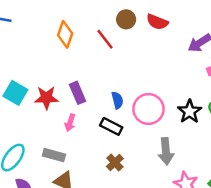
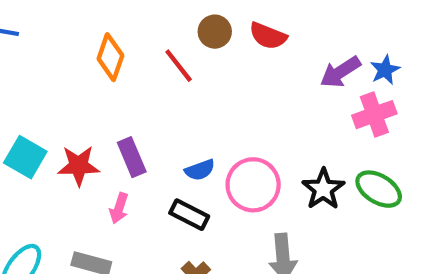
blue semicircle: (117, 100) -> (200, 170), turned 84

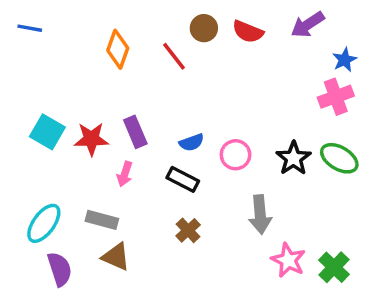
purple arrow: (340, 72) -> (308, 25), moved
pink circle: (253, 185) -> (236, 155), size x0.7

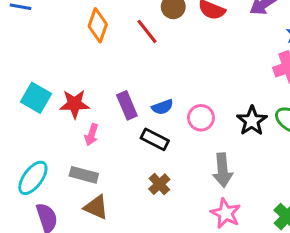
purple rectangle: (135, 132) -> (127, 105), moved
pink arrow: (125, 174) -> (91, 135), moved
pink star: (288, 260) -> (226, 213), moved

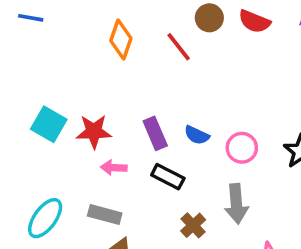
blue semicircle: (162, 107) -> (197, 135), turned 45
pink arrow: (91, 135) -> (114, 168), turned 75
black rectangle: (155, 139) -> (168, 177), moved
gray arrow: (223, 170) -> (236, 204), moved

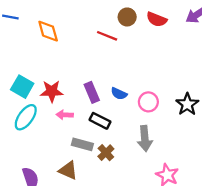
orange diamond: (121, 39) -> (48, 31), moved, turned -35
red line: (179, 47) -> (107, 36), turned -30
gray rectangle: (105, 215) -> (82, 144), moved
cyan ellipse: (45, 218) -> (26, 117), moved
brown cross: (193, 225) -> (106, 153), moved

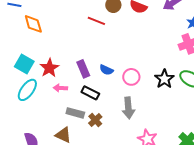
orange diamond: (48, 31) -> (33, 24), moved
red star: (52, 91) -> (49, 68), turned -30

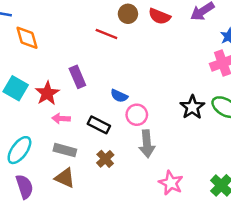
purple rectangle: (83, 69) -> (77, 77), moved
pink circle: (131, 77) -> (137, 115), moved
cyan ellipse: (27, 90) -> (19, 150), moved
gray rectangle: (75, 113) -> (65, 150), moved

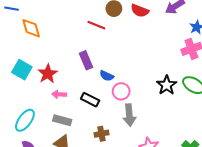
purple rectangle: (77, 77) -> (86, 60), moved
brown cross: (105, 159) -> (101, 134), moved, turned 32

